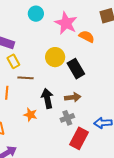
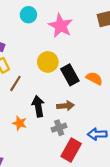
orange semicircle: (87, 37) -> (94, 78), moved
brown line: (26, 78) -> (15, 83), turned -63

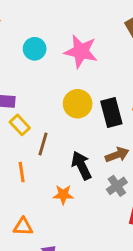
black rectangle: (70, 75) -> (111, 113), turned 30

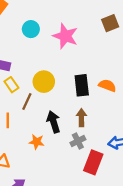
yellow circle: (78, 104) -> (44, 82), moved
brown arrow: (117, 155) -> (81, 118), turned -78

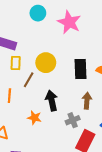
yellow rectangle: (11, 85) -> (16, 63), turned 32
brown arrow: (81, 118) -> (87, 101), moved

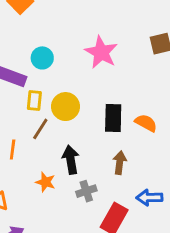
cyan circle: (38, 13) -> (42, 58), moved
yellow rectangle: (16, 63) -> (34, 100), moved
gray cross: (73, 120) -> (86, 191), moved

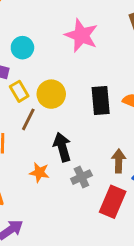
yellow rectangle: (34, 100) -> (19, 91), turned -30
brown arrow: (120, 163) -> (119, 161), moved

